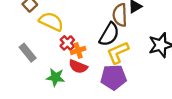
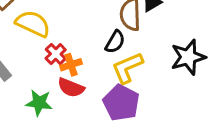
black semicircle: (109, 34) -> (115, 42), size x0.7
purple pentagon: (114, 77) -> (121, 103), turned 30

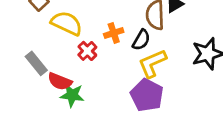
orange cross: (71, 65) -> (114, 33), moved
red semicircle: (71, 88) -> (60, 81), moved

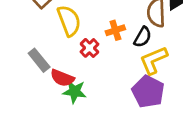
yellow semicircle: (67, 23) -> (69, 21), turned 44

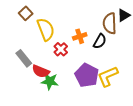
yellow L-shape: (154, 60) -> (108, 76), moved
purple pentagon: (148, 92) -> (87, 75), moved

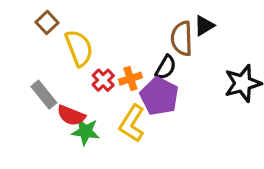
orange cross: (80, 36) -> (130, 79), moved
purple pentagon: (87, 75) -> (159, 96), moved
yellow L-shape: (108, 76) -> (132, 123), moved, turned -35

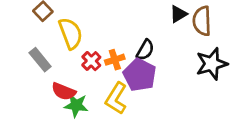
brown semicircle: (182, 38) -> (202, 21), moved
gray rectangle: (44, 95) -> (40, 60), moved

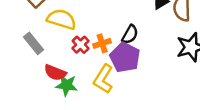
yellow semicircle: (71, 33) -> (61, 19), turned -52

